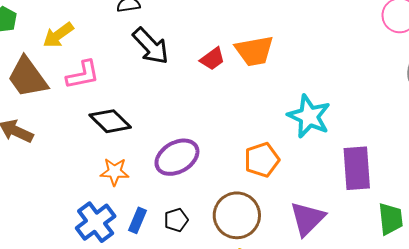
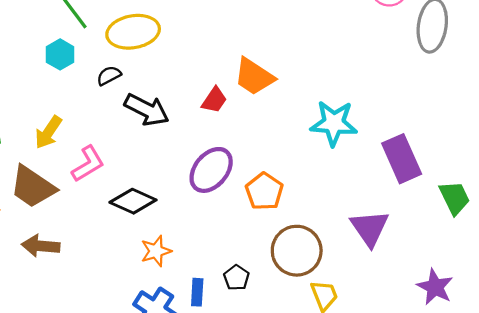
orange trapezoid: (254, 51) -> (254, 77), turned 63
purple ellipse: (177, 157) -> (211, 170), moved
orange pentagon: (262, 160) -> (264, 191), moved

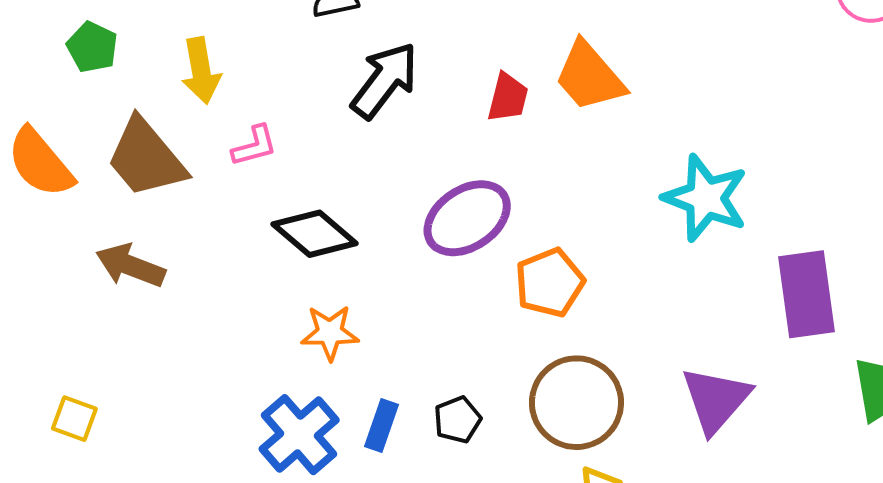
red trapezoid: (214, 100) -> (508, 98), turned -36
black arrow: (147, 110) -> (385, 80), turned -96
yellow arrow: (48, 132) -> (201, 71), turned -60
pink L-shape: (88, 164) -> (254, 146), size x0.7

